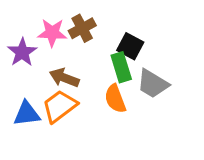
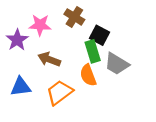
brown cross: (82, 28) -> (74, 17), moved, turned -30
orange trapezoid: (60, 106) -> (59, 92), moved

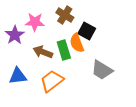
green rectangle: (93, 51) -> (64, 50), moved
gray trapezoid: (117, 64) -> (102, 70), moved
orange semicircle: (88, 75) -> (77, 43), moved

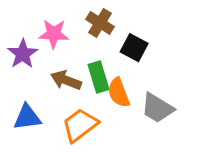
orange semicircle: (77, 43) -> (119, 93), moved

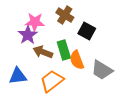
purple star: (23, 54) -> (28, 35), moved

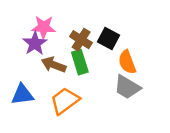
brown cross: (65, 15) -> (81, 40), moved
orange semicircle: (77, 60) -> (127, 62), moved

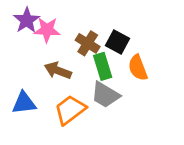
purple star: (35, 43) -> (27, 20), moved
green rectangle: (80, 62) -> (103, 66), moved
gray trapezoid: (127, 87) -> (105, 95), moved

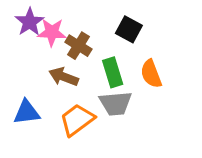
black square: (118, 42) -> (129, 29), moved
brown cross: (88, 43) -> (78, 46), moved
gray trapezoid: (105, 95) -> (116, 103), turned -36

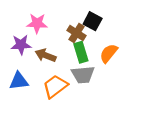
purple star: (30, 22) -> (21, 45), moved, turned 30
brown cross: (78, 46) -> (77, 33), moved
orange semicircle: (151, 74) -> (109, 53), turned 60

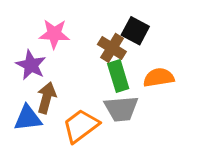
purple star: (21, 45) -> (31, 65), turned 30
orange semicircle: (109, 53) -> (159, 78), turned 42
brown arrow: (46, 55) -> (46, 98), moved, turned 84

